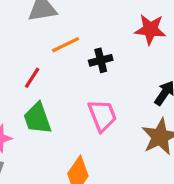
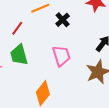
black cross: (101, 60) -> (63, 20), turned -32

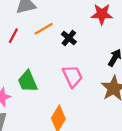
red line: (17, 28) -> (13, 36), moved

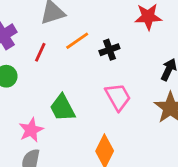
black cross: (69, 38) -> (109, 50), turned 35

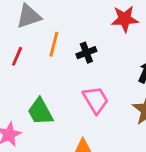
orange line: (77, 41) -> (54, 44), turned -40

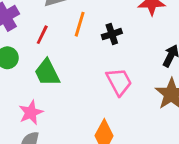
green trapezoid: (40, 112) -> (47, 73), moved

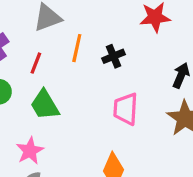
pink trapezoid: (119, 82) -> (126, 109), turned -144

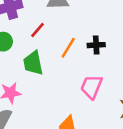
orange line: (77, 48) -> (68, 48), moved

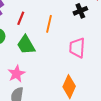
black cross: (96, 45) -> (80, 11), moved

